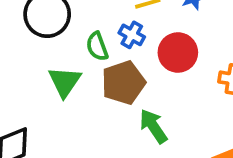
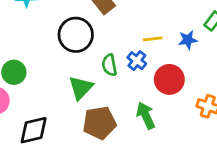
brown pentagon: (123, 83) -> (100, 123), moved
green arrow: (153, 126) -> (146, 115), moved

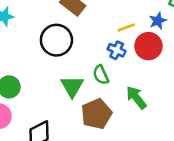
green semicircle: (109, 65) -> (101, 75), moved
red circle: (169, 79) -> (148, 46), moved

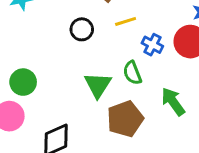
yellow line: (126, 27) -> (126, 21), moved
black circle: (56, 40) -> (82, 29), size x0.6

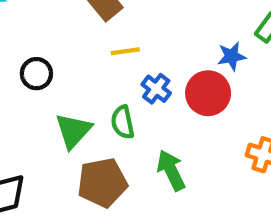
black circle: (82, 29) -> (36, 74), moved

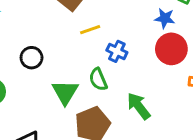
blue star: (232, 56) -> (165, 18), turned 30
red circle: (208, 93) -> (171, 49), moved

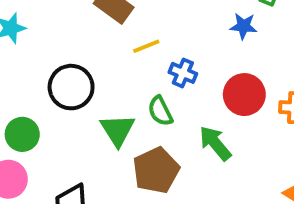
red circle: (171, 49) -> (244, 95), moved
black circle: (32, 58) -> (71, 87), size x1.5

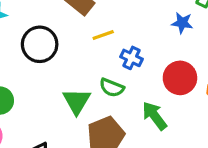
black circle: (71, 87) -> (40, 44), moved
green semicircle: (160, 111) -> (112, 88), turned -45

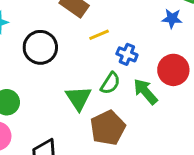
green semicircle: (112, 88) -> (110, 83), turned -75
green arrow: (155, 116) -> (145, 92), moved

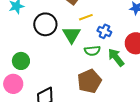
green semicircle: (110, 83) -> (92, 51), turned 49
green triangle: (78, 98) -> (72, 35), moved

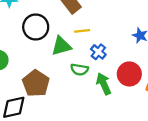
green triangle: (72, 35) -> (61, 46), turned 30
brown pentagon: (89, 81) -> (36, 83), moved, turned -30

